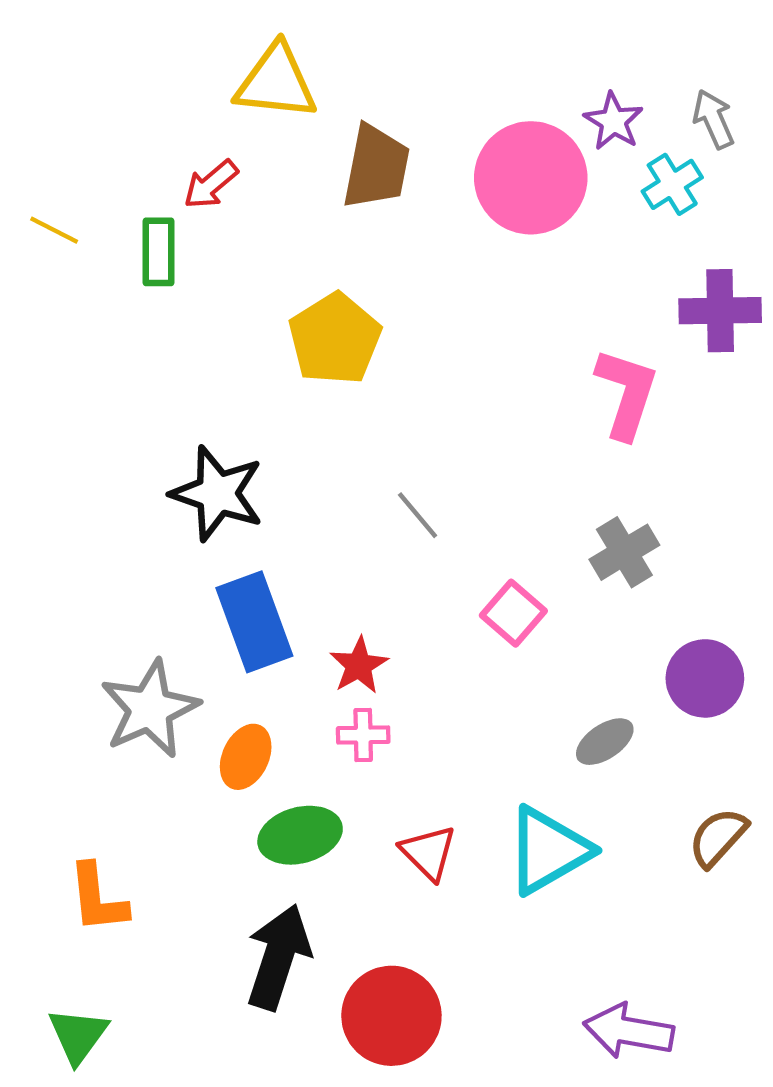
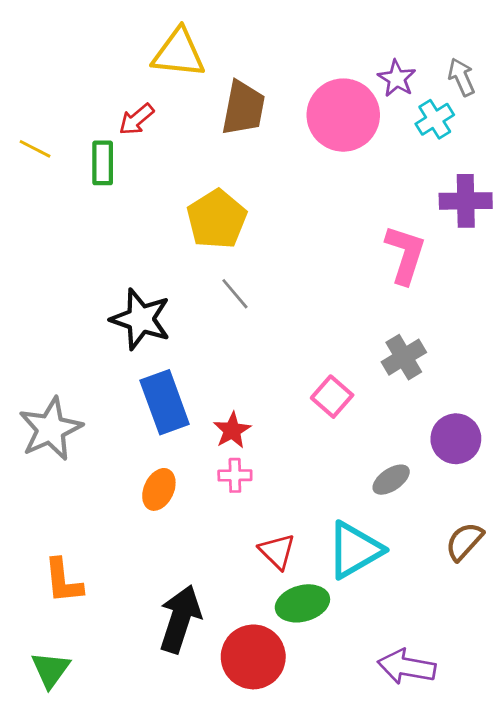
gray line: (418, 515) -> (235, 294), moved
gray star: (150, 709) -> (51, 429), moved
green ellipse: (300, 835) -> (302, 603), moved

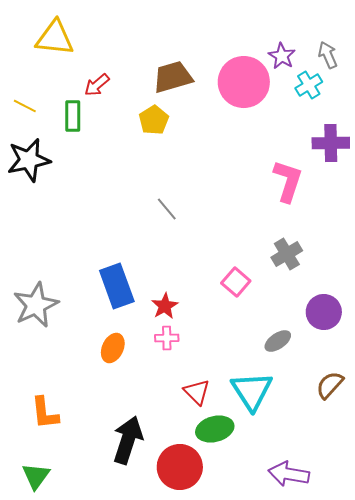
yellow triangle: (179, 53) -> (55, 38), moved
brown trapezoid: (243, 108) -> (173, 77), turned -117
yellow pentagon: (217, 219) -> (154, 120), moved, size x0.7
black star: (141, 319) -> (29, 160), moved, turned -30
cyan triangle: (355, 550) -> (252, 391), turned -33

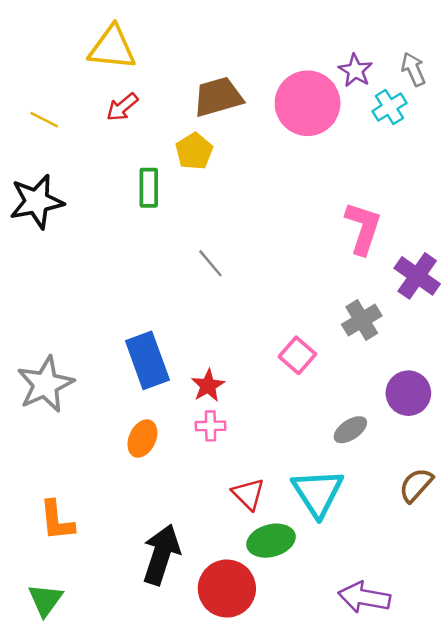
yellow triangle: (55, 38) -> (112, 48), moved
yellow line: (25, 106) -> (44, 120), moved
green rectangle: (73, 116) -> (149, 188), moved
purple cross: (331, 143) -> (417, 276), moved, turned 36

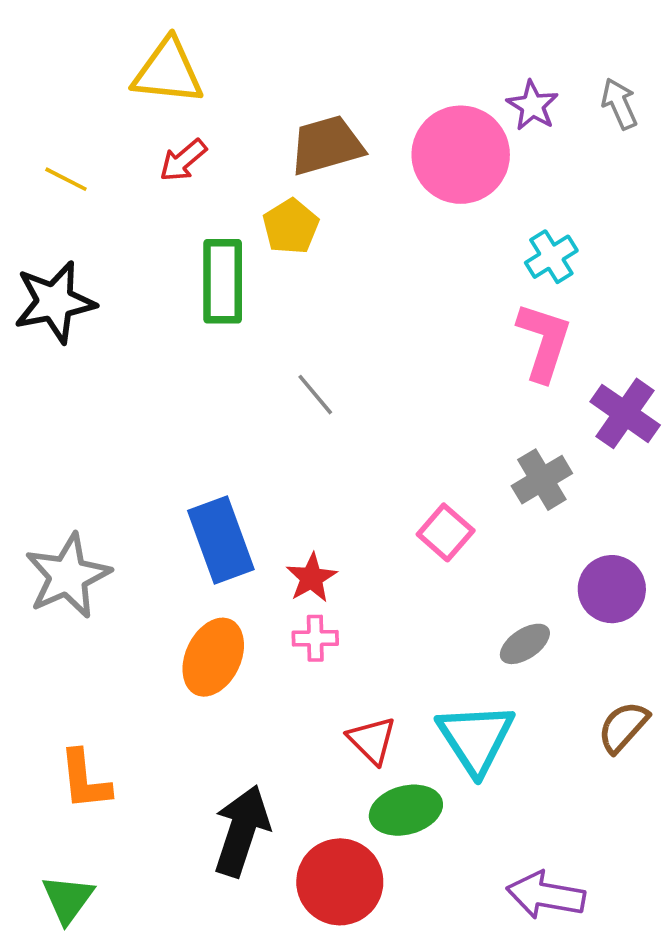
cyan cross: (389, 107) -> (551, 257), moved
green rectangle: (149, 188) -> (223, 281), size x1.4
orange ellipse: (142, 439) -> (213, 657), size x1.4

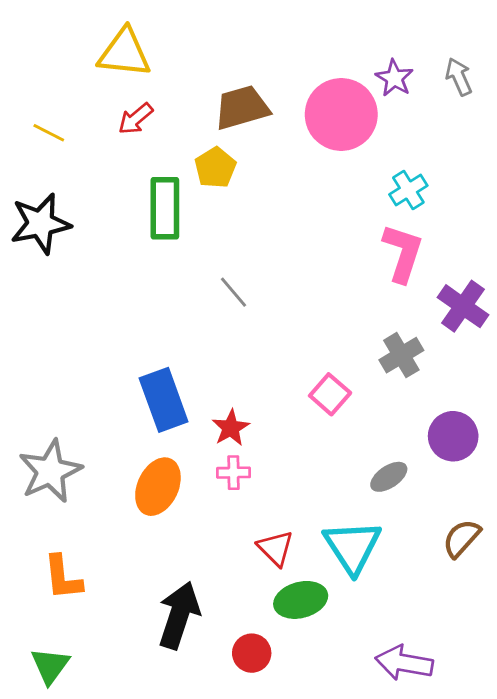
gray star: (68, 576) -> (50, 471), moved
red circle: (340, 882) -> (252, 653), size x0.6

